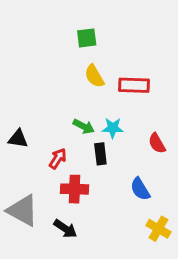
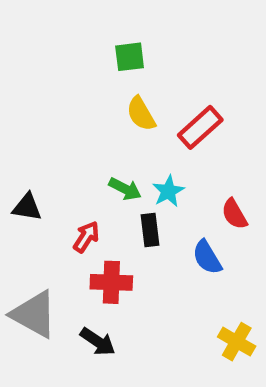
red rectangle: (134, 85) -> (200, 127), turned -44
cyan star: (113, 128) -> (168, 191), turned -30
blue semicircle: (140, 189) -> (207, 257), moved

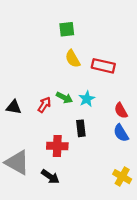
red rectangle: (200, 127) -> (103, 66), turned 55
black rectangle: (150, 230) -> (81, 128), moved
red arrow: (86, 237) -> (44, 105), moved
blue semicircle: (207, 257) -> (121, 133), moved

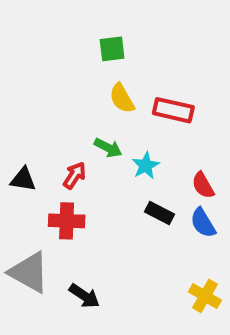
green arrow: (64, 98) -> (108, 148), moved
black rectangle: (81, 128) -> (159, 213), moved, turned -56
red cross: (57, 146) -> (67, 221), moved

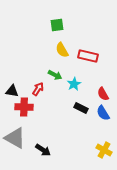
red cross: (67, 221) -> (24, 107), moved

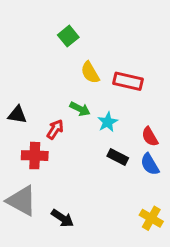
green square: (57, 25) -> (68, 36), moved, turned -32
black triangle: (12, 91) -> (17, 115), moved

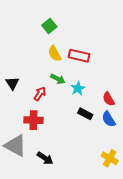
yellow semicircle: (90, 73) -> (55, 54), moved
red rectangle: (128, 81) -> (79, 56), moved
black triangle: (17, 115) -> (12, 83), turned 48
red cross: (35, 156) -> (33, 120), moved

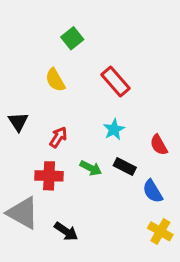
yellow semicircle: (55, 54) -> (55, 80), moved
red rectangle: (79, 56) -> (115, 82), turned 36
green arrow: (58, 79) -> (91, 168), moved
blue semicircle: (109, 119) -> (153, 191), moved

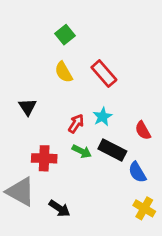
yellow semicircle: (55, 80) -> (64, 72), moved
black triangle: (18, 122) -> (27, 107), moved
red arrow: (58, 137) -> (76, 124), moved
black rectangle: (125, 167) -> (112, 150), size x1.4

